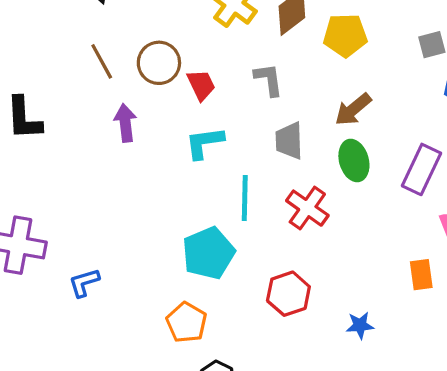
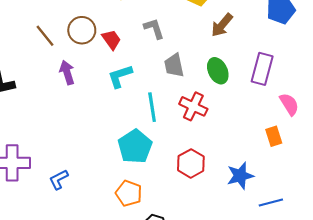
brown arrow: (353, 109) -> (222, 25), moved
blue star: (360, 325) -> (240, 176), size x1.5

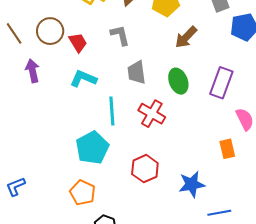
cyan L-shape: (120, 76) -> (83, 79), turned 36
blue L-shape: (59, 179) -> (16, 187), moved

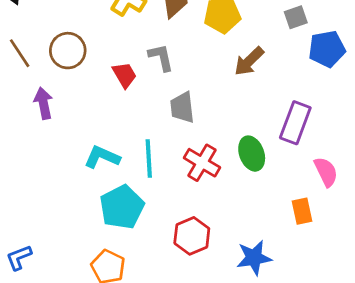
red trapezoid: (78, 42) -> (124, 75), moved
cyan L-shape: (83, 79) -> (102, 157), moved
green ellipse: (178, 81) -> (252, 154), moved

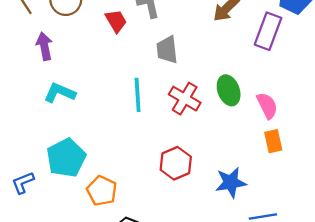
purple rectangle: (295, 123) -> (268, 31), moved
cyan L-shape: (102, 157) -> (60, 93), moved
pink semicircle: (326, 172) -> (267, 106), moved
cyan pentagon: (122, 207) -> (66, 158), moved

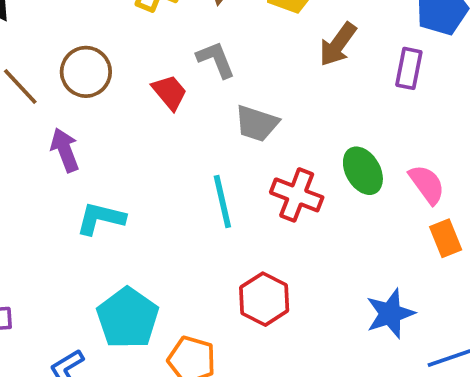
purple rectangle: (268, 31) -> (409, 68), size x0.7
gray trapezoid: (167, 50) -> (257, 123), turned -56
red hexagon: (176, 163) -> (264, 299), moved

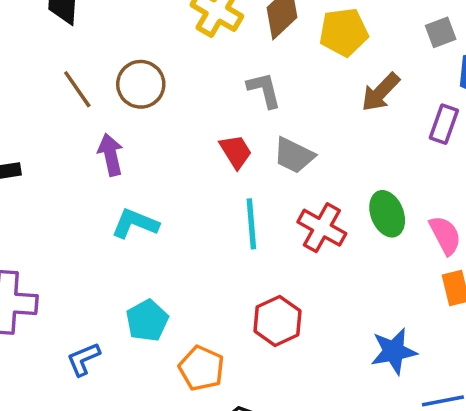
red trapezoid: (170, 92) -> (236, 152), moved
cyan pentagon: (128, 318) -> (147, 321), size x0.7

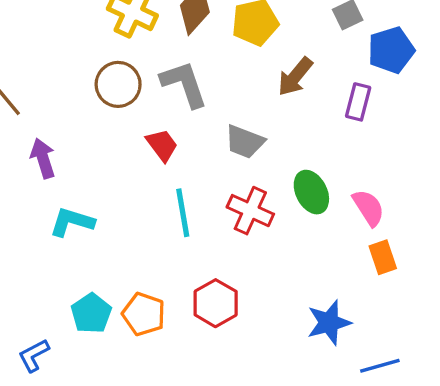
brown circle: (141, 84) -> (118, 84), moved
gray L-shape: (264, 90) -> (184, 84), size x1.4
gray trapezoid: (294, 155) -> (245, 142), moved
orange pentagon: (201, 368) -> (144, 314), moved

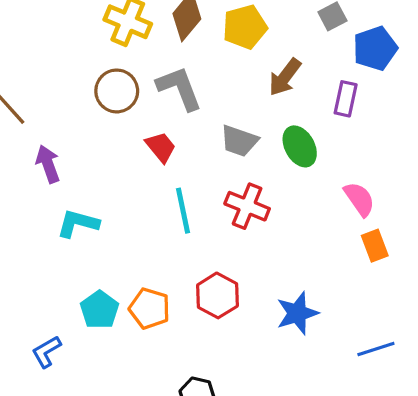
green ellipse: (311, 192) -> (300, 146), moved
blue star: (329, 323) -> (297, 313), moved

